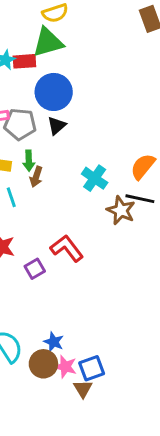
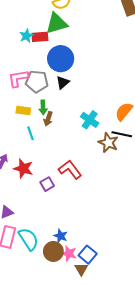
blue square: (92, 368) -> (88, 255), turned -30

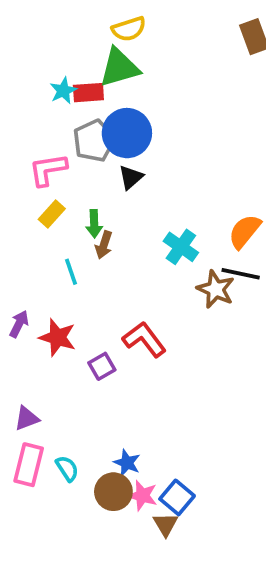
gray pentagon: (37, 81) -> (94, 141), moved, turned -30
yellow rectangle: (23, 110) -> (52, 214), moved, turned -56
cyan semicircle: (28, 239) -> (67, 469), size x0.6

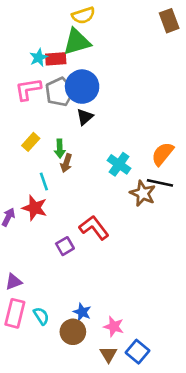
pink L-shape: (48, 170) -> (28, 89), moved
red star: (58, 337) -> (35, 208), moved
pink star: (142, 496) -> (114, 327), moved
blue square: (177, 497) -> (137, 352), moved

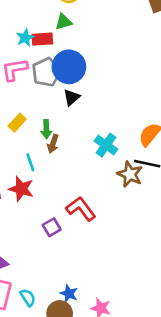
green triangle: (77, 42) -> (64, 22), size x0.6

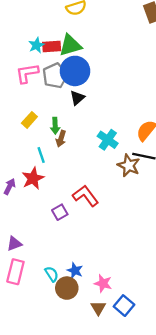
green triangle: (64, 22) -> (70, 45), moved, size x1.5
red star: (21, 189) -> (33, 178), turned 30
cyan semicircle: (28, 298) -> (52, 274), moved

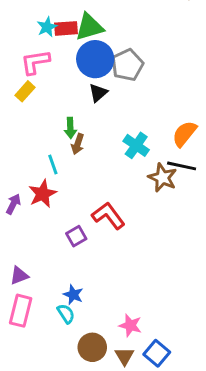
gray pentagon: (55, 76) -> (127, 65), moved
yellow rectangle: (29, 120) -> (25, 91), moved
blue star: (75, 271) -> (73, 295), moved
brown circle: (67, 288) -> (92, 347), moved

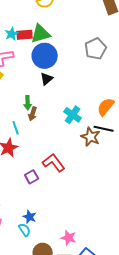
gray pentagon: (127, 65) -> (96, 49), moved

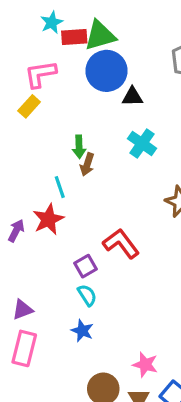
cyan star: (12, 34) -> (52, 22), moved
black triangle: (47, 79) -> (132, 97), moved, turned 40
cyan cross: (73, 115) -> (142, 143), moved
cyan semicircle: (25, 230) -> (87, 295), moved

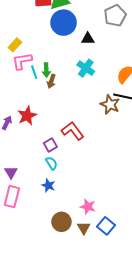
pink L-shape: (40, 74) -> (22, 61), moved
black triangle: (132, 97) -> (88, 39), moved
cyan line: (60, 187) -> (34, 72), moved
purple triangle: (23, 310) -> (11, 172), turned -40

